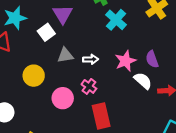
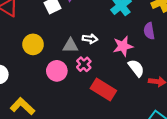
gray triangle: (65, 55) -> (70, 46), moved
purple semicircle: (152, 59) -> (149, 31), moved
red rectangle: (101, 116) -> (103, 89), moved, turned -55

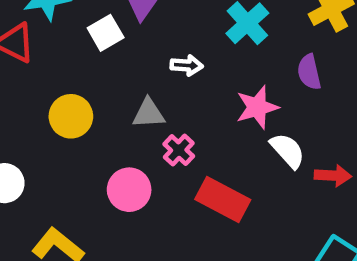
white arrow: (90, 39) -> (187, 65), moved
pink circle: (57, 71) -> (129, 190), moved

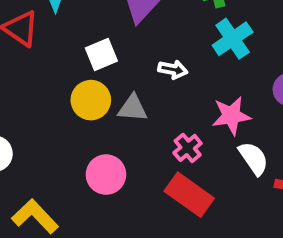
white square: (106, 33) -> (101, 54), moved
yellow circle: (71, 116) -> (91, 100), moved
pink cross: (179, 150) -> (188, 148), moved

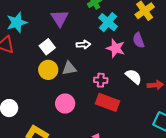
pink star: (231, 116) -> (116, 48), moved, turned -30
pink cross: (188, 148) -> (101, 80), turned -32

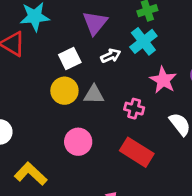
cyan cross: (108, 22) -> (143, 41), moved
white arrow: (83, 45) -> (111, 56), moved, turned -32
pink cross: (101, 80) -> (134, 109), moved

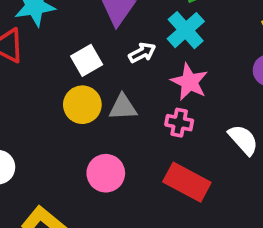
pink star: (163, 80) -> (189, 82), moved

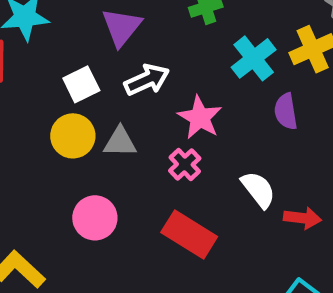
cyan cross: (186, 30) -> (254, 58), moved
white arrow: (142, 53) -> (147, 80), size x1.4
pink cross: (179, 123) -> (185, 164), turned 32

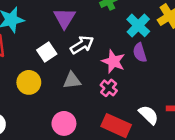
purple semicircle: (286, 111) -> (140, 53), moved
yellow circle: (73, 136) -> (29, 82), moved
white semicircle: (258, 189) -> (149, 115), moved

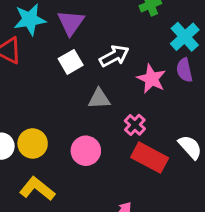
purple triangle: (64, 18) -> (71, 23), moved
yellow circle: (29, 82) -> (33, 143), moved
pink cross: (109, 88) -> (135, 125), moved

